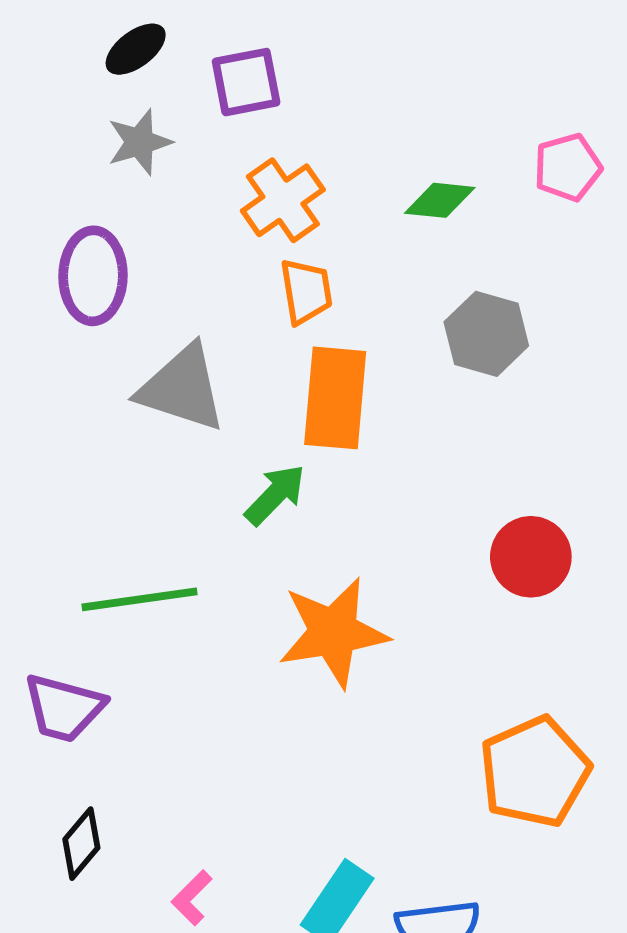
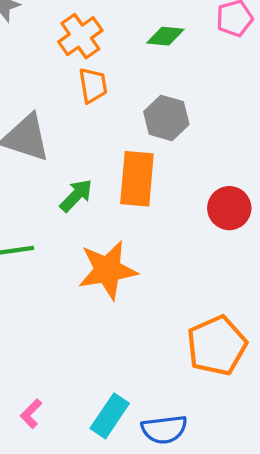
gray hexagon: (486, 334) -> (166, 118), moved
orange rectangle: (335, 398) -> (137, 179), moved
red circle: (531, 557) -> (229, 208), moved

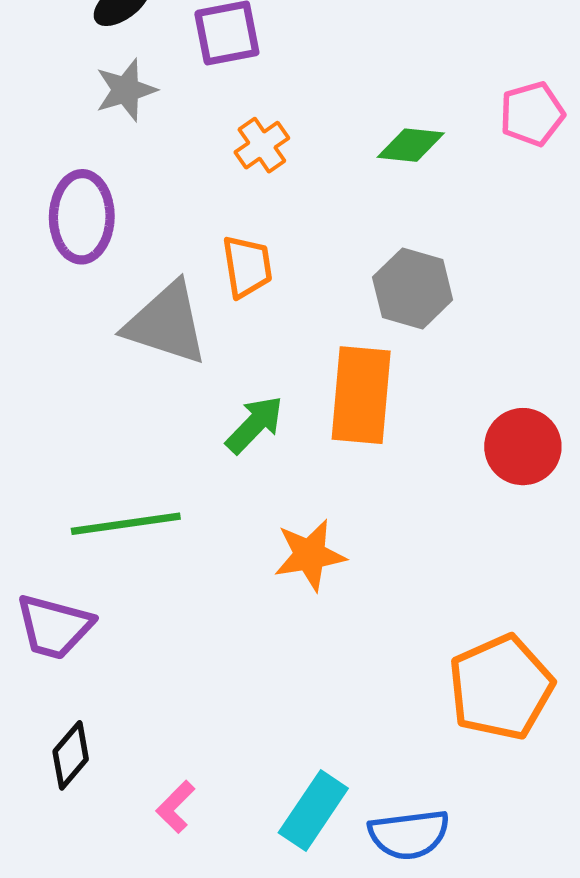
orange cross: (80, 36) -> (262, 145), size x0.7
orange trapezoid: (93, 85) -> (247, 266), moved
orange star: (108, 270) -> (310, 555), size x0.7

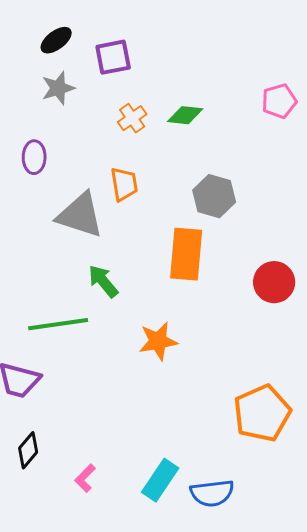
green diamond: (411, 145) -> (185, 115), moved
purple ellipse: (82, 217) -> (34, 157), size x0.7
green arrow: (255, 425) -> (103, 281), moved, turned -84

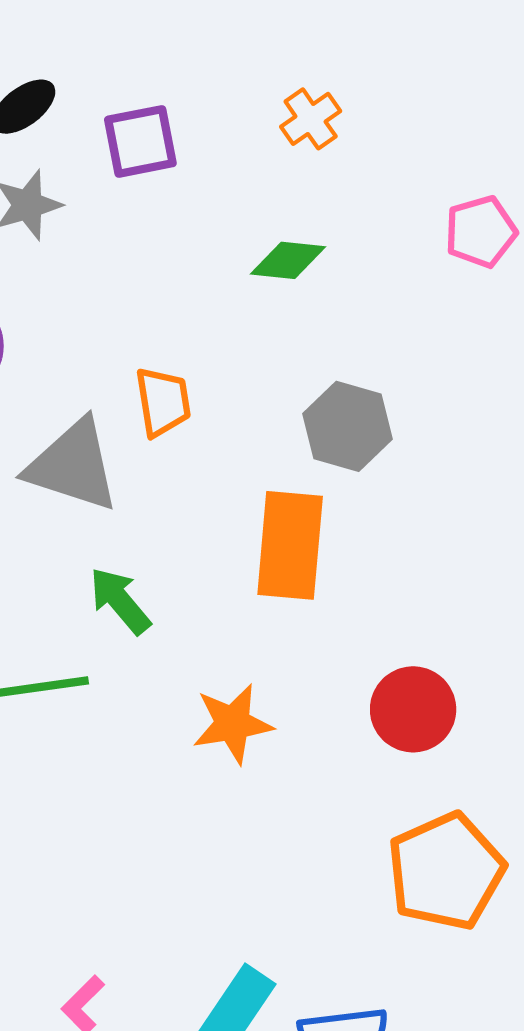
orange cross: (132, 118) -> (311, 119), moved
red circle: (274, 282) -> (413, 709), moved

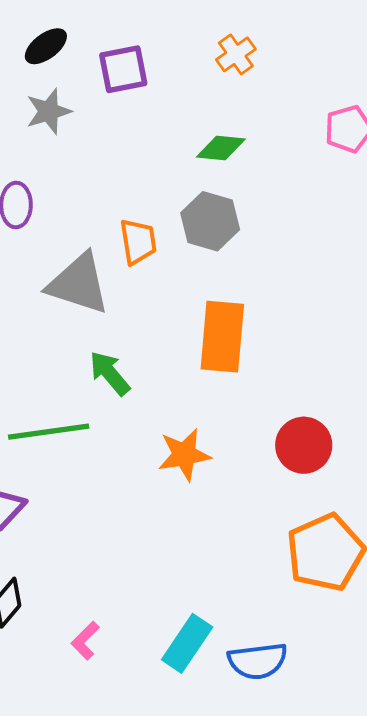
gray hexagon: (347, 426) -> (210, 221), moved

